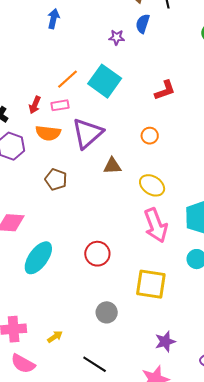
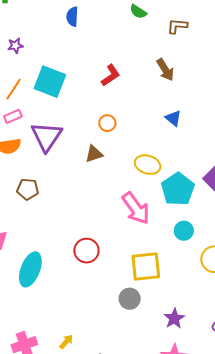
purple star: (117, 37) -> (15, 46), moved
brown triangle: (112, 166) -> (94, 154), moved
yellow ellipse: (152, 185) -> (148, 165), moved
gray circle: (107, 312) -> (130, 299), moved

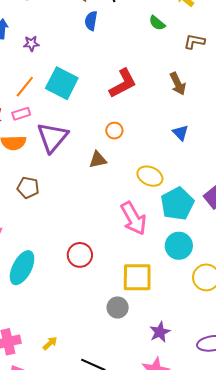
red L-shape: (111, 75) -> (123, 83), size x1.4
cyan circle: (184, 231) -> (179, 246), size x1.4

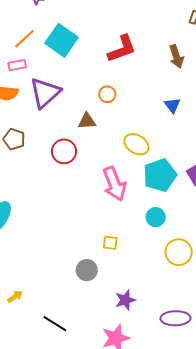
cyan circle: (179, 246) -> (156, 217), size x0.7
red circle: (80, 255) -> (64, 151), moved
yellow square: (137, 277) -> (110, 243), size x0.5

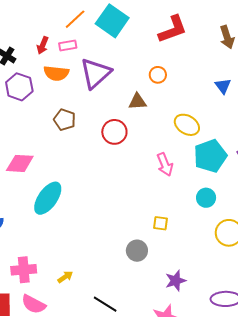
pink arrow: (114, 184) -> (165, 164), size x0.7

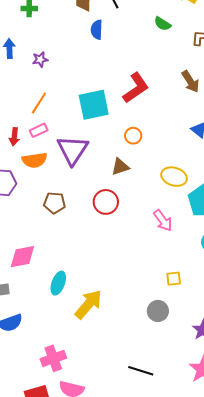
cyan square: (112, 21) -> (94, 105), moved, turned -32
cyan ellipse: (48, 198) -> (58, 283), size x0.7
yellow arrow: (65, 277) -> (88, 304), moved, size x2.0

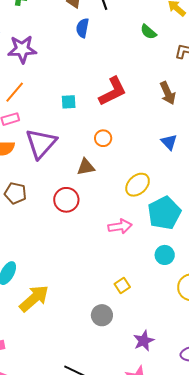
purple star: (40, 59) -> (22, 49), size x1.8
cyan square: (94, 105) -> (69, 102), size x0.5
yellow ellipse: (174, 177) -> (138, 185), turned -70
pink arrow: (163, 220) -> (120, 226), turned -70
yellow square: (174, 279) -> (122, 285), turned -35

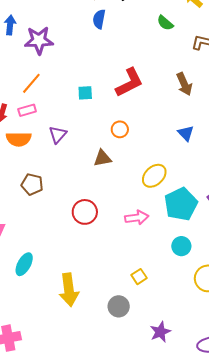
purple triangle: (41, 143) -> (58, 135), size x0.6
red circle: (66, 200) -> (85, 212), moved
yellow arrow: (34, 298) -> (69, 290), moved, turned 124

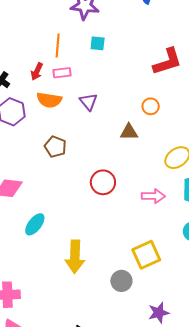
orange line: (31, 83) -> (58, 46), moved, turned -45
cyan square: (85, 93) -> (98, 43), moved
purple triangle: (58, 135) -> (88, 102), turned -30
yellow square: (139, 277) -> (146, 255), size x1.8

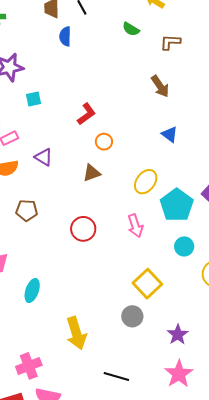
red L-shape: (167, 62) -> (86, 114), moved, size x0.7
pink arrow: (153, 196) -> (135, 226), turned 90
yellow arrow: (75, 257) -> (76, 333), moved

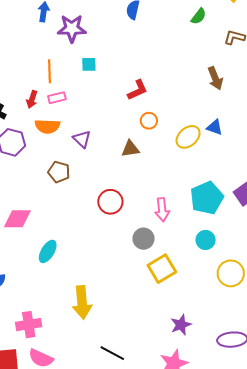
green semicircle: (131, 29) -> (199, 16), turned -96
blue triangle: (170, 134) -> (215, 127), turned -30
purple triangle: (44, 157) -> (82, 139), moved
yellow ellipse: (146, 182) -> (188, 137), moved
gray circle: (132, 316) -> (144, 239), moved

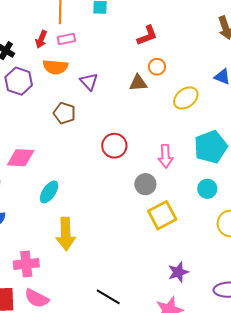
yellow ellipse: (188, 137) -> (186, 98), moved
brown triangle: (130, 149) -> (138, 83), moved
yellow arrow: (82, 302) -> (66, 234), moved

